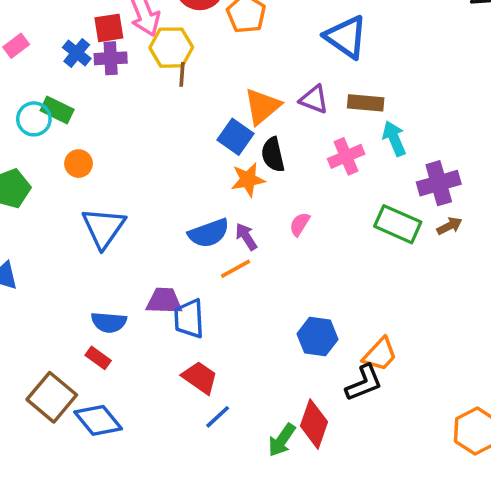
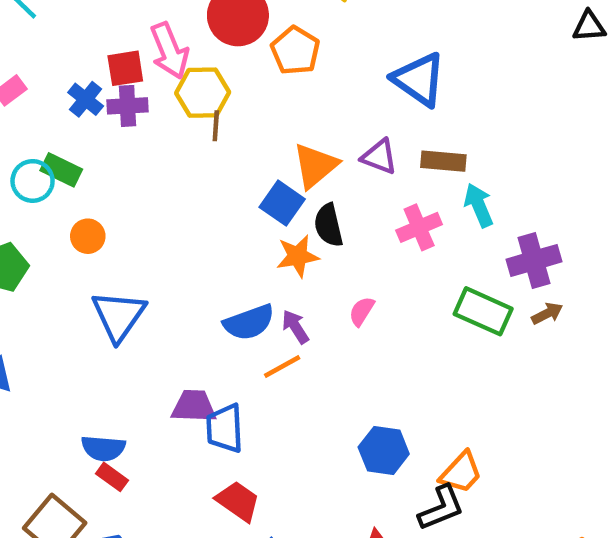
blue semicircle: (109, 322) -> (103, 448), moved

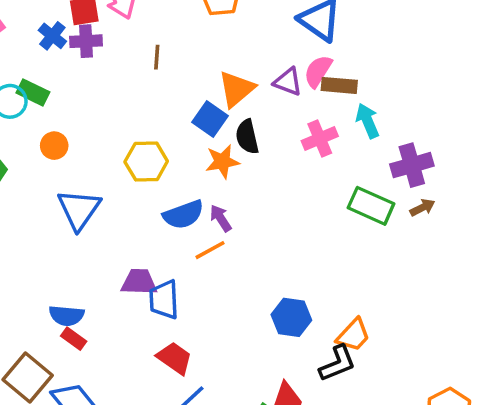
yellow hexagon: (203, 93) -> (146, 162), moved
pink semicircle: (362, 311) -> (318, 71), moved, size x1.4

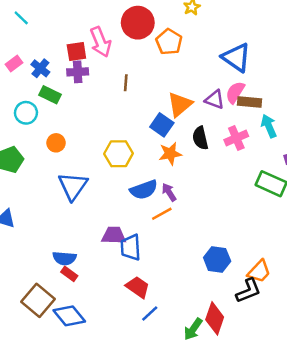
blue cross: (52, 36) -> (40, 68), moved
green rectangle: (33, 92) -> (50, 95), moved
black semicircle: (247, 137) -> (200, 138), moved

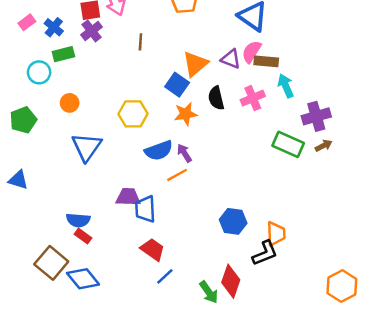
purple cross: (78, 72) -> (92, 31), turned -35
green rectangle: (50, 95) -> (63, 54), turned -40
orange trapezoid: (259, 271) -> (276, 234), turned -45
green arrow: (193, 329) -> (209, 292), turned -70

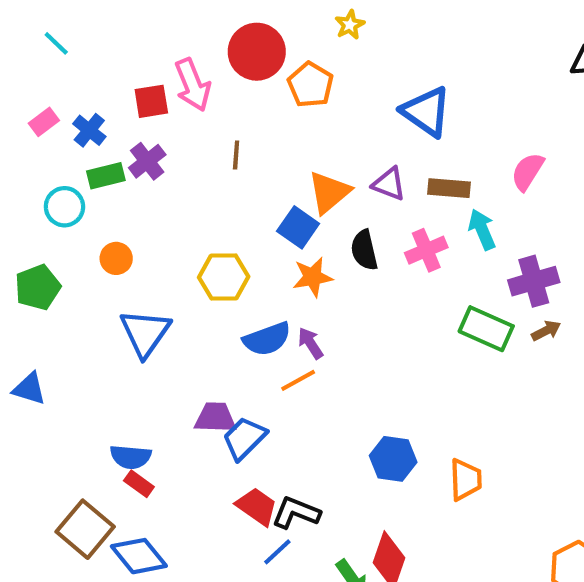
purple cross: (92, 31) -> (147, 161), moved
pink semicircle: (252, 52) -> (528, 172), moved
blue trapezoid: (145, 209) -> (244, 438), turned 48
black L-shape: (265, 253) -> (296, 513), moved, turned -136

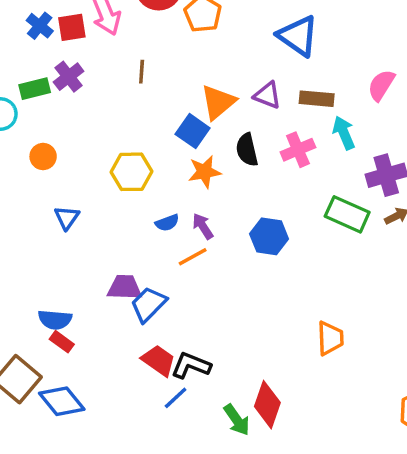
blue cross: (89, 130) -> (40, 26), moved
blue triangle: (145, 333) -> (67, 218), size x0.6
blue semicircle: (267, 339) -> (167, 223), size x0.6
blue hexagon: (393, 459) -> (269, 236), moved

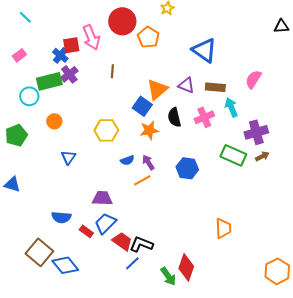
blue cross: (40, 26) -> (60, 55), moved
green rectangle: (35, 89) -> (49, 81), size x1.4
blue trapezoid: (148, 304) -> (105, 223), moved
red rectangle: (62, 342) -> (86, 231), moved

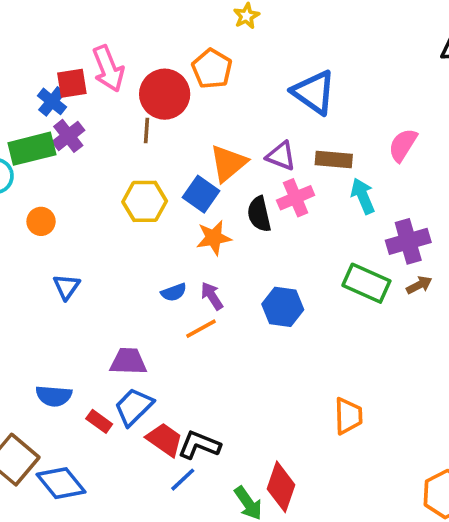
red circle: (122, 21) -> (165, 94), moved
pink cross: (204, 117) -> (296, 198), moved
yellow hexagon: (106, 130) -> (145, 201), moved

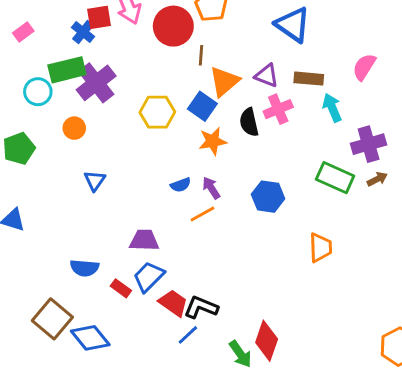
brown line: (146, 130) -> (201, 55), moved
purple cross: (68, 136) -> (96, 83), moved, size x1.5
orange trapezoid: (348, 416) -> (320, 248), moved

